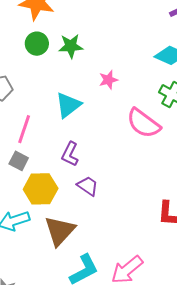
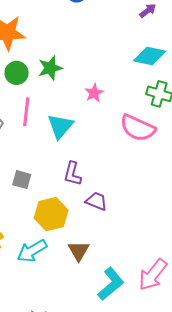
pink line: (24, 129) -> (26, 112), moved
gray square: (19, 161) -> (22, 180), moved
brown triangle: (60, 231) -> (79, 251), size x0.7

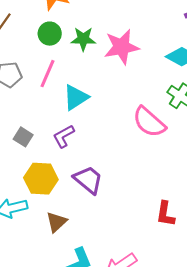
pink star: (94, 93) -> (122, 47), moved, size x1.8
purple L-shape: (73, 174) -> (64, 136), moved, turned 30
purple trapezoid: (97, 201) -> (88, 180), size x1.4

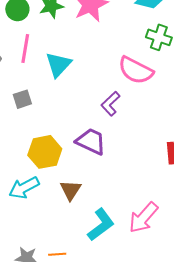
purple L-shape: (64, 136) -> (110, 104), moved
gray square: (23, 137) -> (22, 99), moved, turned -36

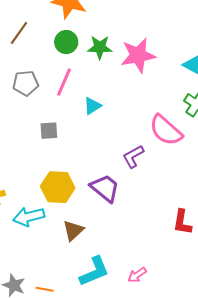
cyan triangle: (58, 65) -> (92, 106), size x0.7
pink arrow: (143, 218) -> (137, 275), size x0.6

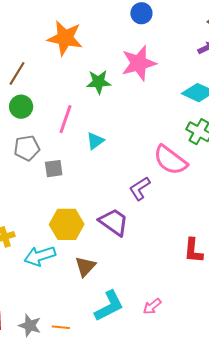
green circle: (66, 42) -> (21, 107), moved
pink star: (138, 55) -> (139, 63), moved
gray pentagon: (26, 83) -> (27, 148), moved

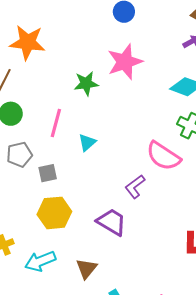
orange star: (65, 38) -> (27, 42), moved
yellow hexagon: (67, 224) -> (54, 213), moved

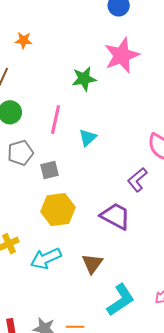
orange star: (27, 42) -> (24, 40), size x0.5

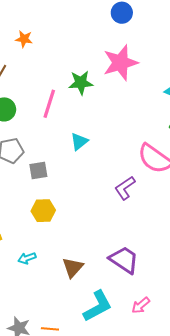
pink line: (55, 120) -> (49, 104), moved
yellow hexagon: (58, 210) -> (43, 211), size x0.7
purple trapezoid: (115, 216) -> (124, 260), moved
cyan arrow: (46, 258) -> (27, 258), size x0.6

